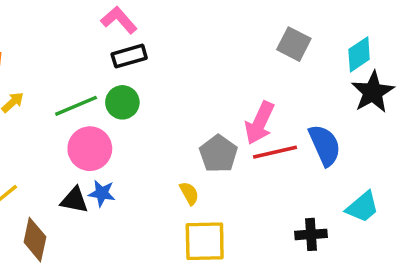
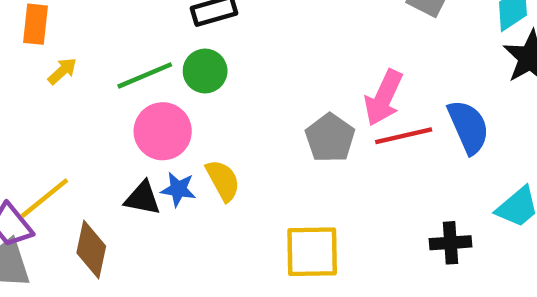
yellow semicircle: (189, 193) -> (223, 180), moved, size x1.4

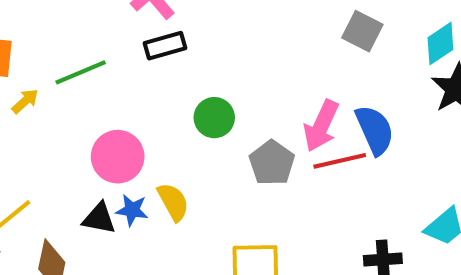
green circle: (205, 71) -> (214, 118), moved
green line: (145, 75) -> (81, 72), moved
blue semicircle: (468, 127) -> (375, 130), moved

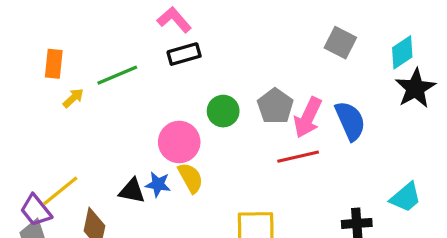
pink circle: (118, 157) -> (179, 142), moved
red line: (340, 161) -> (298, 157), moved
gray pentagon: (272, 163) -> (275, 106), moved

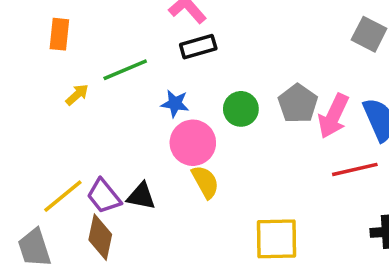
orange rectangle: (54, 64) -> (59, 34), moved
red line: (298, 157) -> (355, 169), moved
blue star: (158, 184) -> (175, 104), moved
purple trapezoid: (36, 210) -> (104, 196), moved

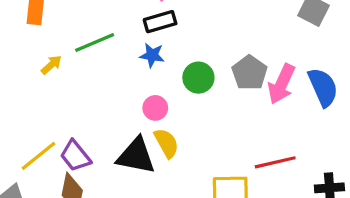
blue star: (175, 104) -> (152, 55), moved
pink circle: (193, 143) -> (155, 108), size x0.6
red line: (355, 169) -> (275, 162), moved
black triangle: (141, 196) -> (136, 156), moved, size x1.5

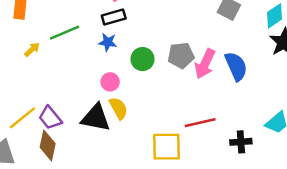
gray pentagon: (250, 73) -> (181, 55), turned 30

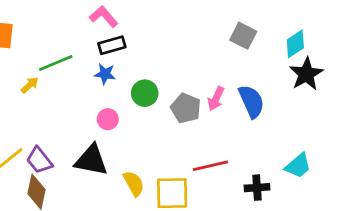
yellow arrow: (32, 49) -> (30, 85), moved
gray pentagon: (181, 55) -> (186, 108), moved, turned 30
pink arrow: (205, 64) -> (216, 99), size x0.7
yellow semicircle: (118, 108) -> (134, 184), moved

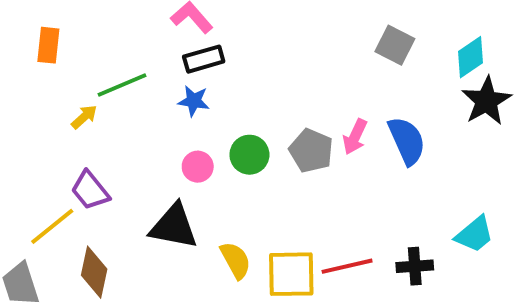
green circle: (145, 93) -> (249, 155), moved
purple trapezoid: (39, 160) -> (90, 191), moved
red line: (210, 166) -> (347, 266), moved

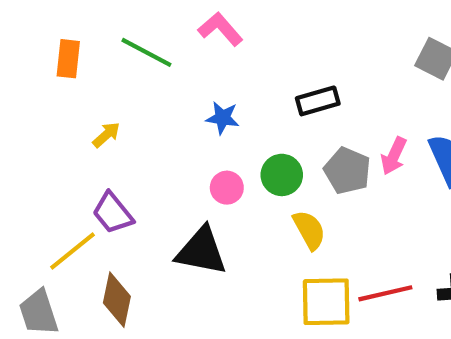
black rectangle: (204, 59) -> (318, 101), moved
green line: (122, 85) -> (146, 52), moved, turned 51
yellow semicircle: (236, 260) -> (309, 230), moved

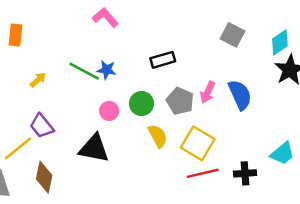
green line: (146, 52) -> (84, 71), moved
yellow square: (326, 302) -> (198, 143), moved, turned 32

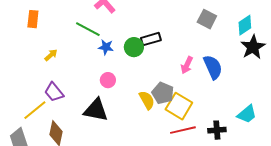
green line: (84, 71) -> (88, 29), moved
gray pentagon: (180, 101) -> (163, 93), moved
green circle: (141, 104) -> (134, 47), moved

